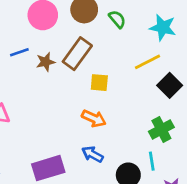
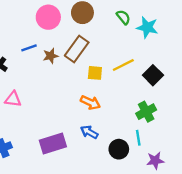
green semicircle: (117, 19) -> (123, 17), moved
yellow line: (148, 62) -> (123, 65), moved

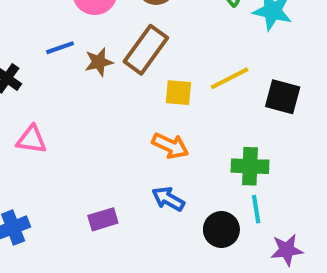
black square: (153, 75) -> (283, 97), turned -30
green cross: (146, 112) -> (250, 166), moved, turned 30
purple rectangle: (53, 143) -> (103, 219), size x0.6

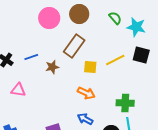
blue line: (60, 48) -> (31, 57), moved
brown star: (99, 62) -> (52, 67), moved
black square: (283, 97) -> (141, 55), moved

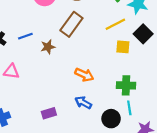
black square: (141, 55) -> (143, 34), turned 30
yellow line: (115, 60) -> (115, 24), moved
yellow square: (90, 67) -> (123, 47), moved

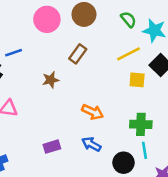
brown rectangle: (71, 24) -> (78, 54), size x0.7
blue line: (25, 36) -> (14, 53), moved
purple rectangle: (49, 113) -> (52, 147), moved

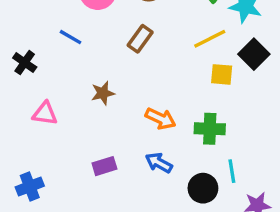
blue line: (14, 53) -> (71, 37), moved, turned 49
brown star: (51, 80) -> (103, 93), moved
green cross: (141, 124) -> (210, 129), moved

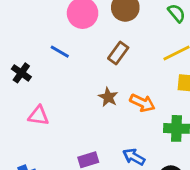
brown star: (103, 93) -> (108, 97), moved, turned -30
orange arrow: (161, 119) -> (142, 103), moved

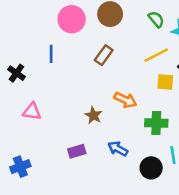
blue line: (60, 52) -> (51, 54), turned 60
brown star: (108, 97) -> (93, 115), moved

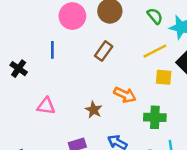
pink triangle: (32, 112) -> (46, 106), moved

